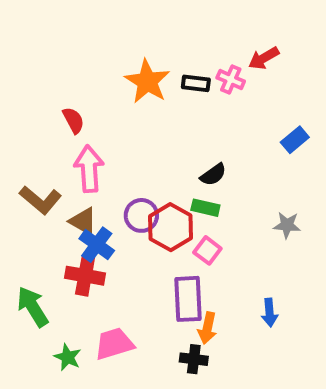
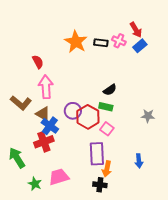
red arrow: (264, 58) -> (136, 30), turned -91
blue rectangle: (295, 140) -> (140, 46), moved
red cross: (85, 276) -> (44, 142), turned -30

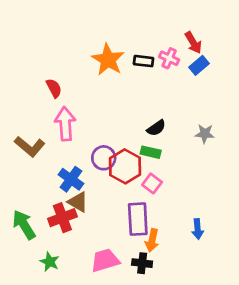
brown triangle: (43, 114) -> (78, 202), moved
gray star: (148, 116) -> (205, 134), moved
red cross: (44, 142) -> (62, 218), moved
pink trapezoid: (59, 177) -> (105, 260), moved

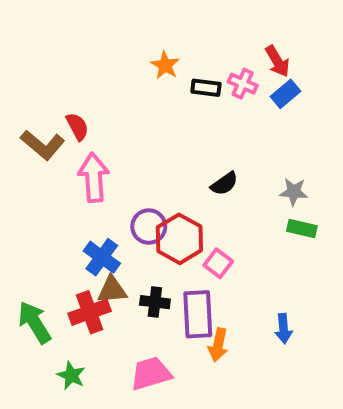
orange star: (108, 60) -> (165, 65), moved, size x0.6
brown L-shape: (30, 146) -> (43, 145), moved
green rectangle: (151, 152) -> (302, 229), moved
brown triangle: (78, 202) -> (112, 290), turned -35
black cross: (142, 263) -> (155, 302), moved

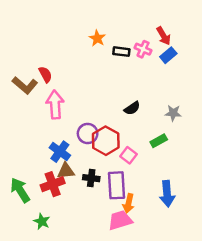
green rectangle: (302, 229) -> (159, 141), moved, turned -42
blue arrow: (283, 329) -> (167, 194), size x1.5
pink trapezoid: (151, 373) -> (120, 220), moved

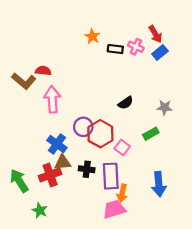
red semicircle: (45, 74) -> (43, 71), turned -56

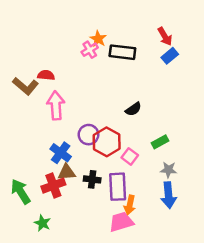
pink cross: (136, 47) -> (90, 50), moved, turned 35
black rectangle: (115, 49) -> (122, 52), size x1.5
gray star: (165, 107) -> (169, 170), moved

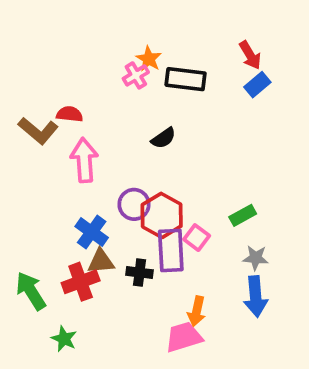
black semicircle: (133, 109) -> (163, 138), moved
purple rectangle: (118, 187) -> (171, 250), moved

